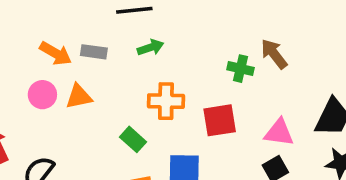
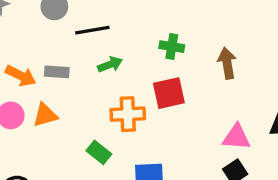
brown arrow: (274, 54) -> (227, 63), turned 32
green cross: (241, 69) -> (172, 47), moved
red square: (220, 120) -> (169, 93), moved

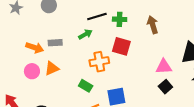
black line: (92, 30) -> (97, 17), moved
red square: (169, 93) -> (121, 46), turned 36

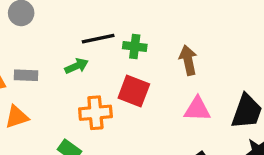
pink triangle: (164, 67) -> (197, 109), moved

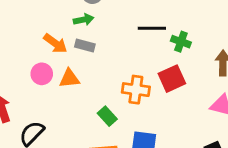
green arrow: (77, 66) -> (84, 20), moved
red square: (134, 91) -> (172, 79), turned 32

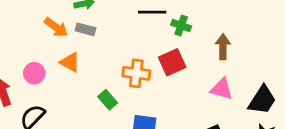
pink circle: (42, 74) -> (34, 73), moved
orange triangle: (69, 78) -> (70, 62), turned 35

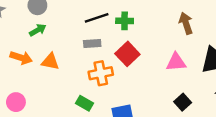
gray rectangle: (85, 29) -> (92, 44), moved
brown arrow: (223, 47) -> (186, 23), moved
orange triangle: (70, 62) -> (50, 62), moved

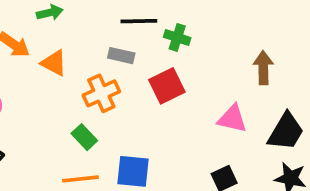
orange cross: (101, 73) -> (101, 93), moved, turned -30

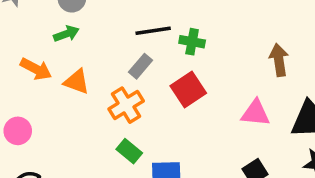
gray rectangle: (121, 56) -> (141, 66), turned -55
green rectangle: (84, 137) -> (129, 151), moved

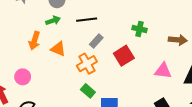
black line: (153, 31) -> (87, 20), moved
green cross: (192, 42) -> (140, 29), moved
brown arrow: (279, 60) -> (178, 40), turned 102
orange arrow: (36, 69) -> (34, 41), turned 78

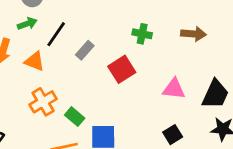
black line: (87, 20) -> (56, 34), moved, turned -48
brown arrow: (178, 40) -> (193, 34), moved
orange cross: (87, 64) -> (43, 102), moved

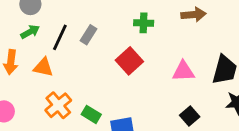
gray rectangle: (85, 50) -> (89, 35), moved

